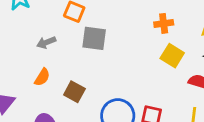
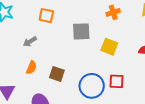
gray square: (94, 38) -> (81, 31), moved
yellow square: (172, 56) -> (109, 47), moved

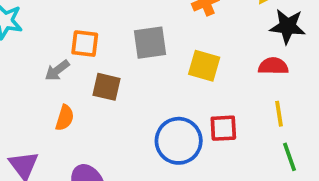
orange square: (46, 16) -> (85, 44), moved
brown square: (57, 74) -> (107, 87), moved

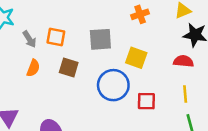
gray arrow: (57, 70) -> (29, 39), moved, turned -90
orange semicircle: (65, 118) -> (33, 68), moved
blue circle: (179, 141) -> (113, 85), moved

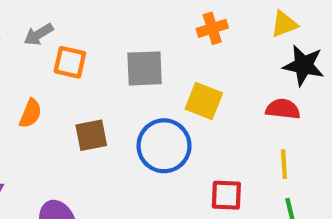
gray arrow: (29, 39) -> (39, 34), moved, turned 90
brown square: (69, 67) -> (91, 135), moved, turned -30
red square: (146, 101) -> (226, 195), moved

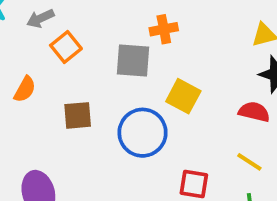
orange cross: (212, 28) -> (164, 29), moved
orange square: (70, 62) -> (66, 47), turned 32
yellow line: (284, 164) -> (249, 162), turned -60

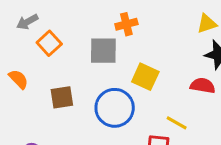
orange semicircle: (25, 89) -> (18, 79), turned -70
yellow line: (249, 162) -> (177, 123), moved

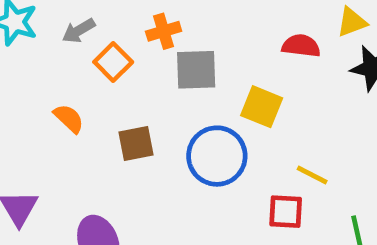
orange cross: (126, 24) -> (164, 31), moved
red semicircle: (203, 86) -> (301, 46), moved

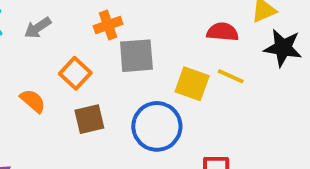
orange square: (113, 62) -> (75, 73), moved
yellow line: (312, 175) -> (231, 76), moved

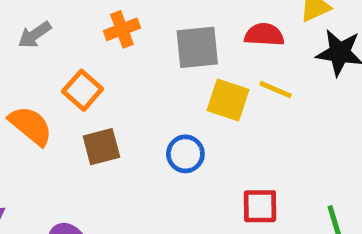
gray square: (136, 56) -> (197, 47), moved
orange semicircle: (33, 101) -> (31, 126), size x1.4
blue circle: (157, 126) -> (185, 154), size x0.6

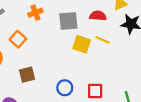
brown square: (101, 147) -> (27, 75), moved
blue circle: (185, 154) -> (65, 88), moved

